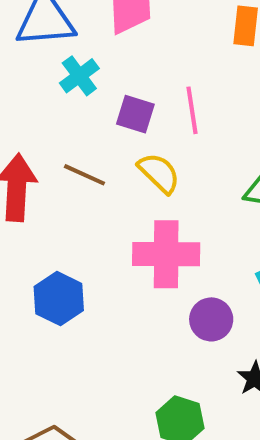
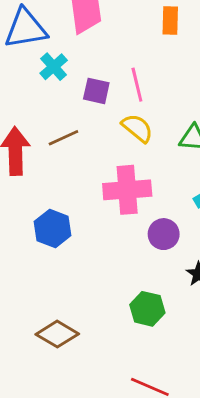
yellow semicircle: (159, 173) -> (137, 128), moved
brown line: (84, 175) -> (63, 138), turned -44

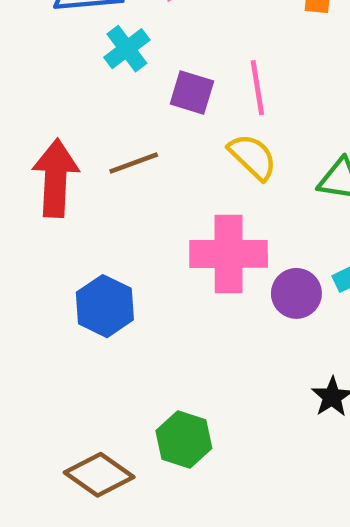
purple circle: (164, 234) -> (296, 293), moved
green hexagon: (147, 309) -> (184, 439), moved

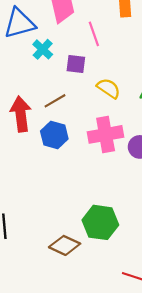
pink line: (257, 88) -> (94, 34), moved
blue hexagon: (105, 306) -> (54, 135), moved
green hexagon: (184, 439) -> (100, 222), size x1.4

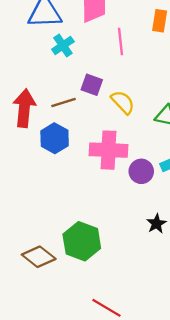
purple square: (76, 64) -> (92, 85), moved

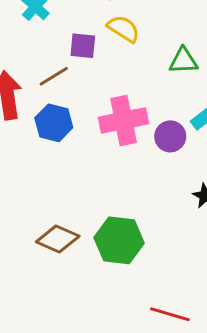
yellow semicircle: (123, 102) -> (123, 29), moved
brown diamond: (39, 257) -> (58, 239), moved

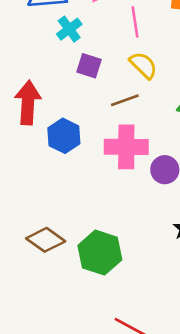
purple square: (83, 46) -> (89, 66), moved
brown line: (54, 76) -> (125, 100), moved

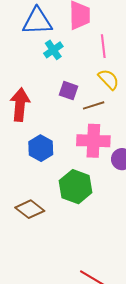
purple square: (89, 66) -> (69, 91), moved
blue hexagon: (64, 136) -> (41, 148), moved
green hexagon: (100, 253) -> (76, 187), moved

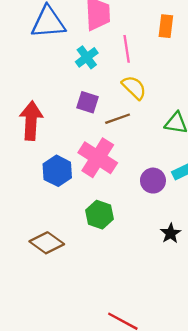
cyan cross: (53, 50) -> (87, 57), moved
pink cross: (93, 141) -> (98, 158), moved, turned 32
green hexagon: (76, 187) -> (100, 215), size x0.7

